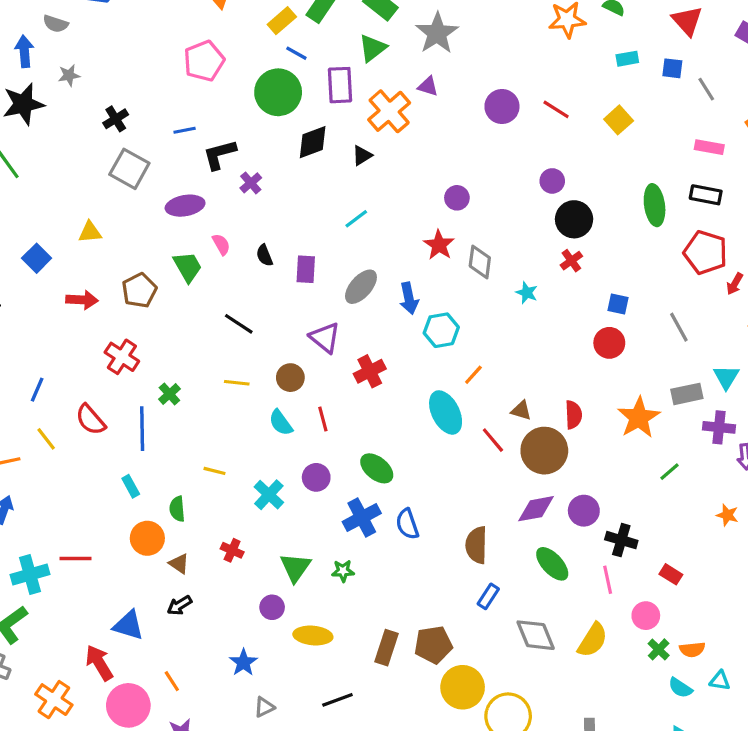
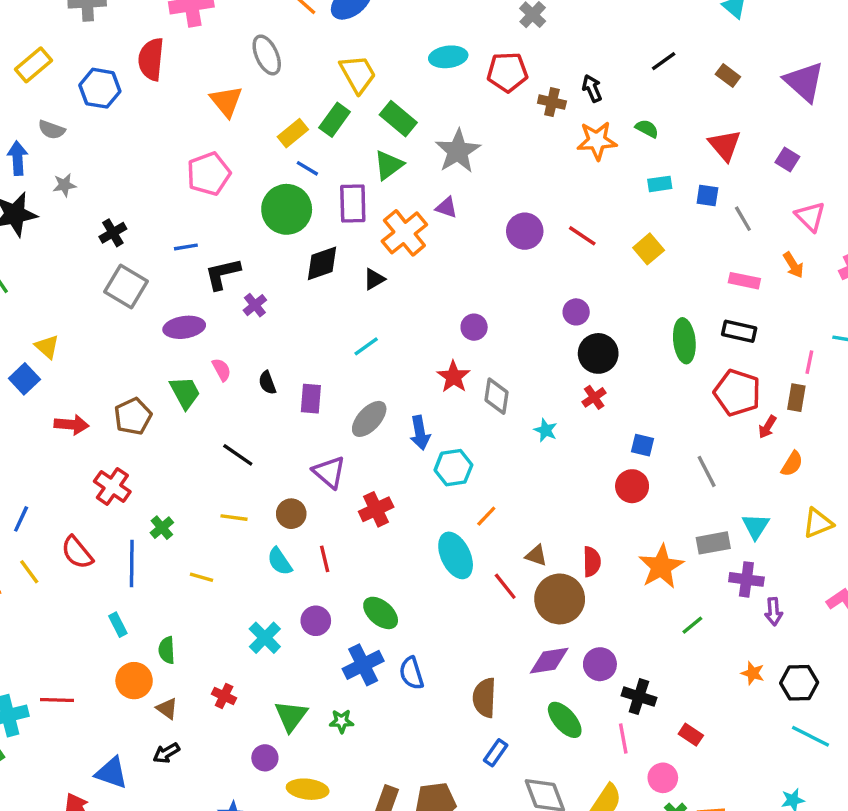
yellow triangle: (90, 232) -> (47, 347), moved, turned 45
yellow line: (215, 471) -> (201, 577), moved

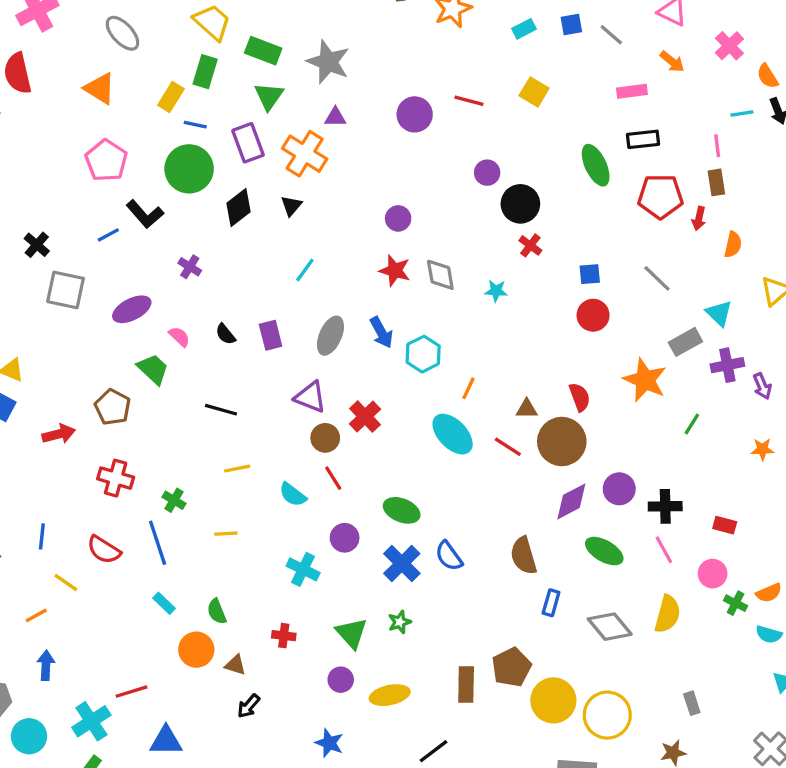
black L-shape: (222, 274) -> (145, 214), moved, turned -99
brown circle: (291, 514) -> (325, 438), moved
blue triangle: (111, 773) -> (166, 741), moved

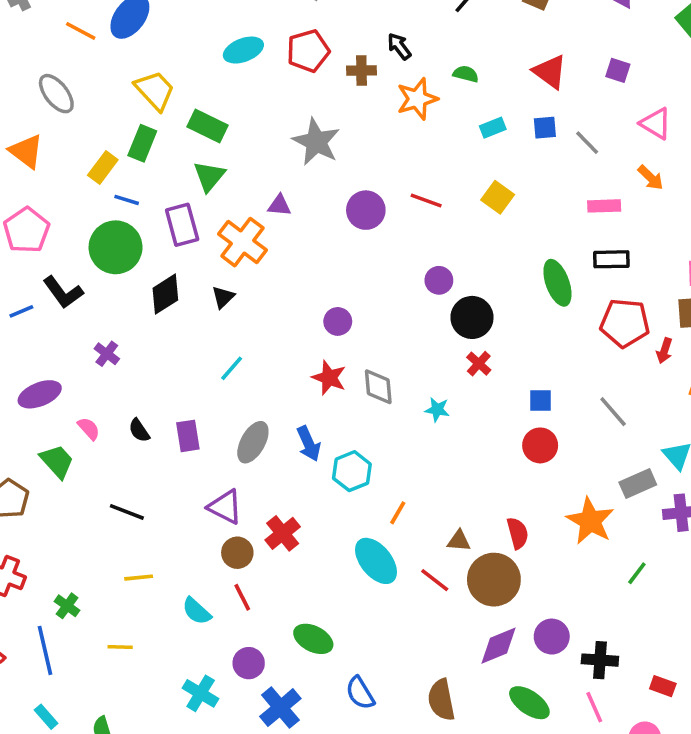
gray star: (328, 62) -> (316, 142), moved
blue cross: (402, 564) -> (280, 708), moved

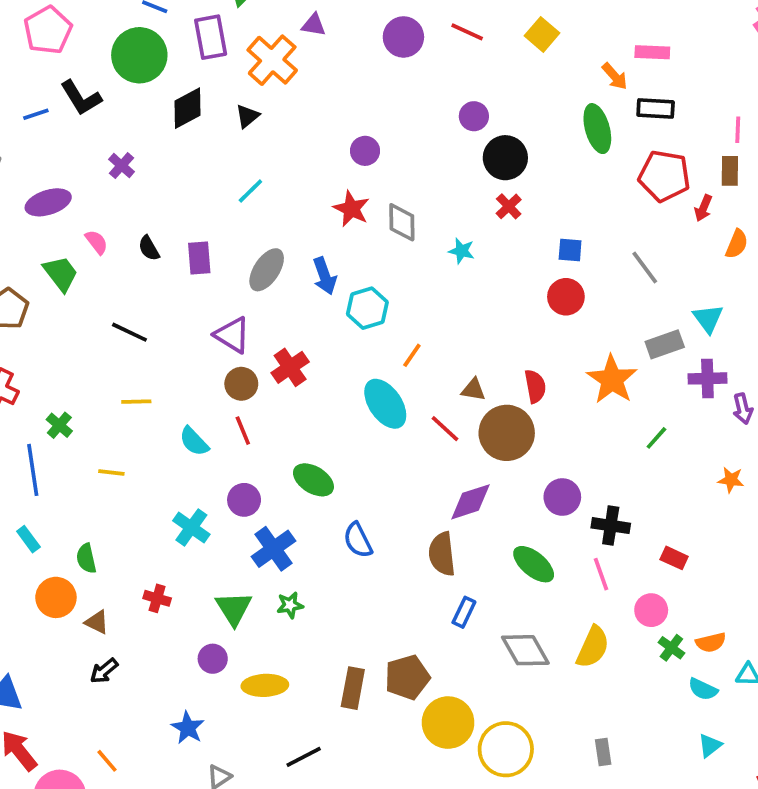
orange arrow: (651, 178) -> (615, 76), moved
purple diamond: (499, 646) -> (471, 502), moved

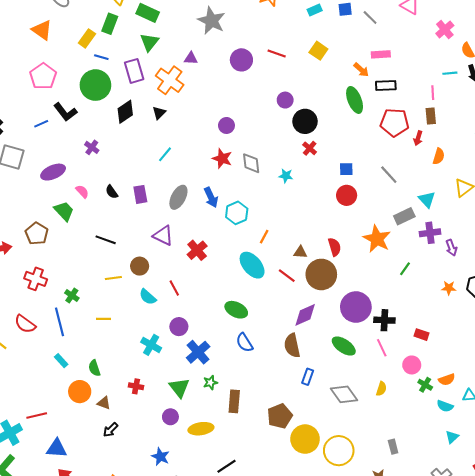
brown circle: (241, 384) -> (140, 266), moved
green ellipse: (313, 480) -> (236, 310), moved
purple circle: (562, 497) -> (356, 307), size x1.5
yellow semicircle: (593, 647) -> (381, 389), size x0.6
brown rectangle: (353, 688) -> (234, 401), moved

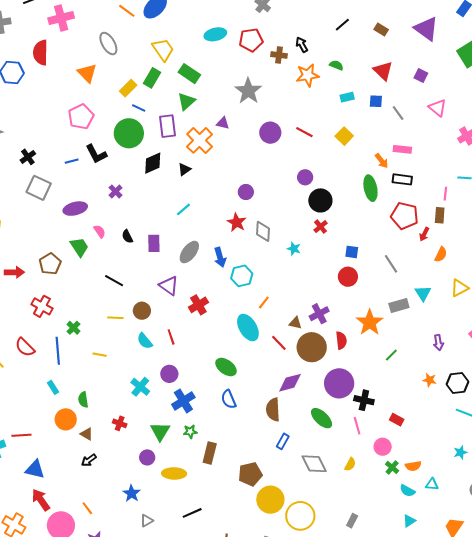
purple cross: (430, 233) -> (319, 314), moved, turned -30
red semicircle: (335, 247) -> (341, 340), moved
gray rectangle: (393, 447) -> (352, 521), turned 32

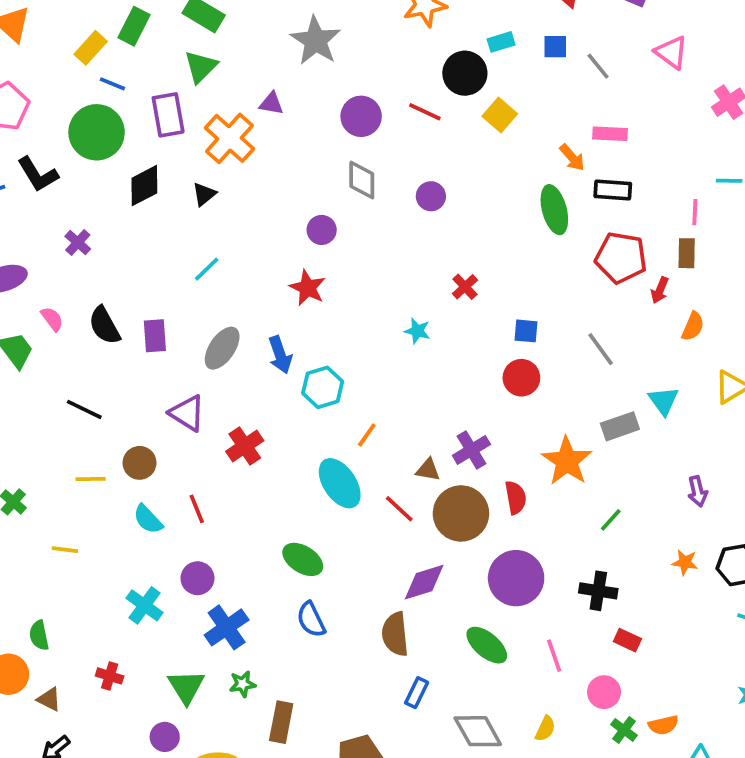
black circle: (320, 200) -> (465, 73), moved
gray diamond: (263, 231) -> (362, 180), moved
black semicircle: (127, 236) -> (104, 325), size x1.5
black cross: (364, 400) -> (598, 591), moved

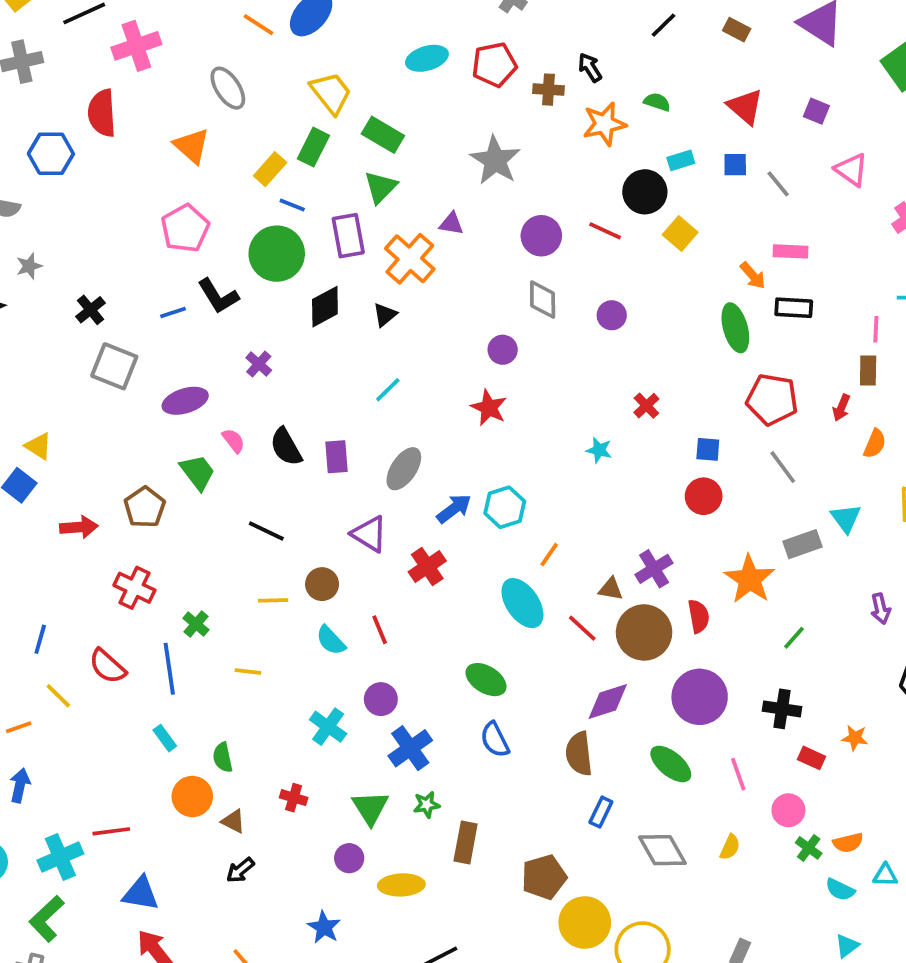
red pentagon: (621, 258) -> (772, 399), moved
blue arrow: (280, 355) -> (454, 509), moved, turned -108
orange star: (685, 562) -> (855, 738), moved

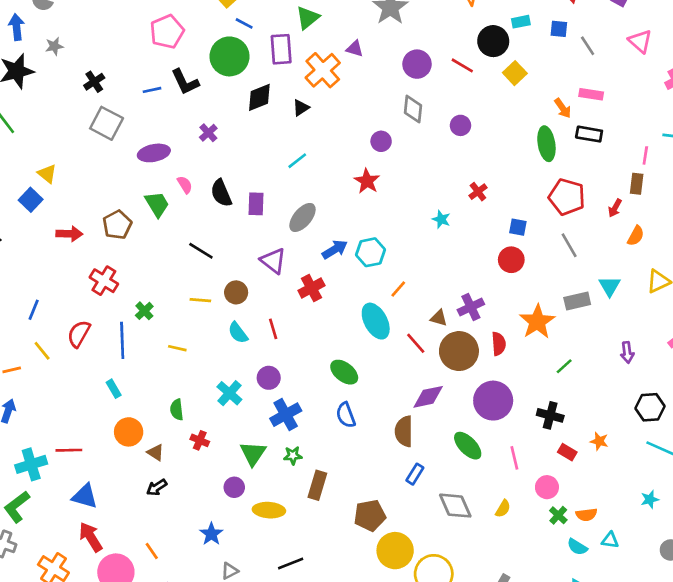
red semicircle: (107, 666) -> (79, 334), turned 72
green semicircle: (223, 757) -> (177, 410), moved

